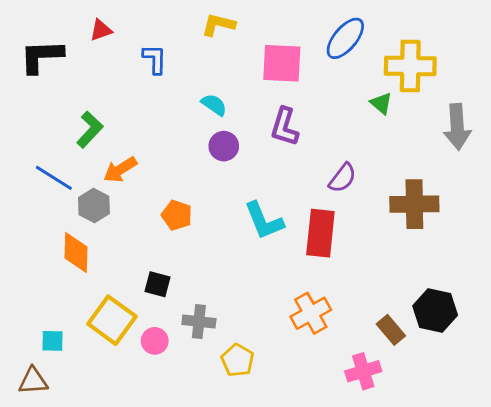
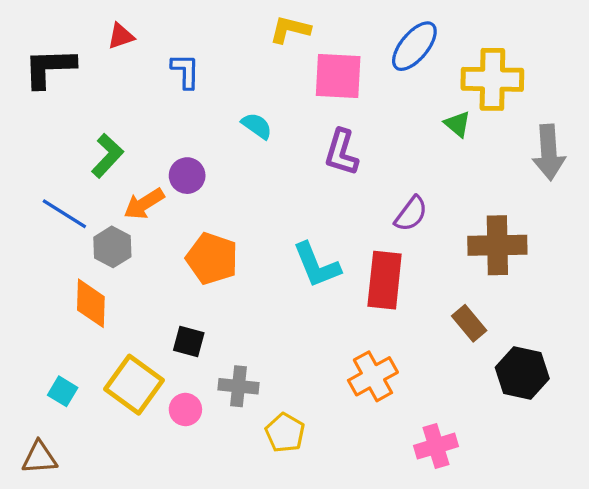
yellow L-shape: (218, 25) -> (290, 30), moved
purple circle: (224, 146) -> (187, 176), moved
orange pentagon: (177, 215) -> (212, 259), size x1.4
brown rectangle: (391, 330) -> (469, 323), moved
cyan square: (52, 341) -> (63, 391), moved, turned 30

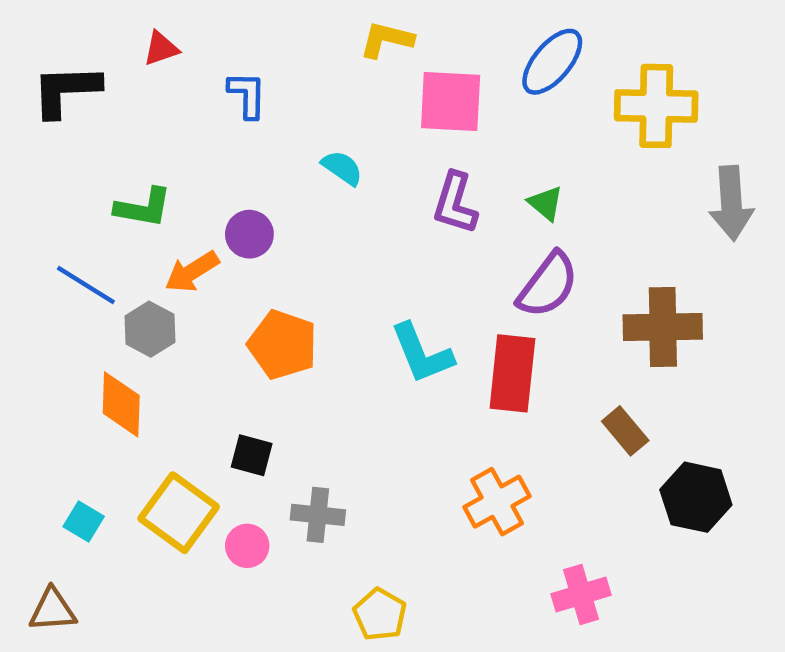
green triangle: (458, 124) -> (546, 203), moved
green L-shape: (107, 156) -> (143, 208), turned 57
purple semicircle: (411, 214) -> (548, 285), size x1.4
yellow pentagon: (285, 433) -> (380, 614), moved

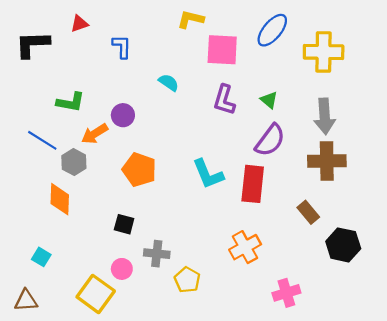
gray arrow: (731, 203) -> (325, 116), moved
yellow square: (179, 513) -> (96, 294), moved
yellow pentagon: (380, 614) -> (187, 280), moved

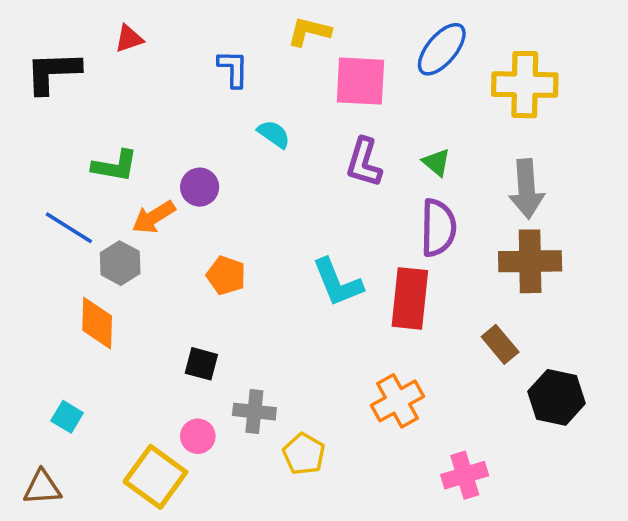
blue L-shape: (122, 47) -> (233, 69), moved
purple semicircle: (270, 140) -> (438, 228), turned -36
orange pentagon: (139, 170) -> (226, 275), size x0.7

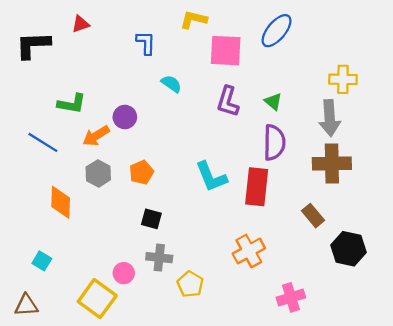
yellow cross: (525, 85) -> (343, 79), moved, size x0.7
gray hexagon: (120, 263) -> (98, 173), moved
orange pentagon: (226, 275) -> (141, 172), turned 30
black square: (201, 364) -> (151, 219), moved

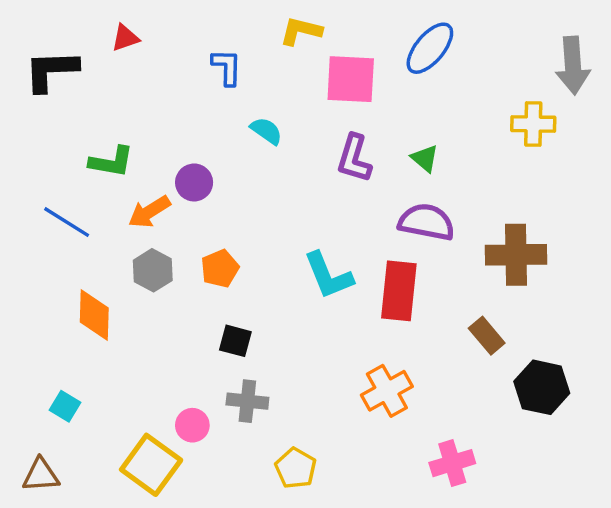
gray arrow: (330, 118) -> (573, 65), moved
purple semicircle: (274, 142) -> (426, 222), turned -80
yellow pentagon: (190, 284) -> (296, 468), moved

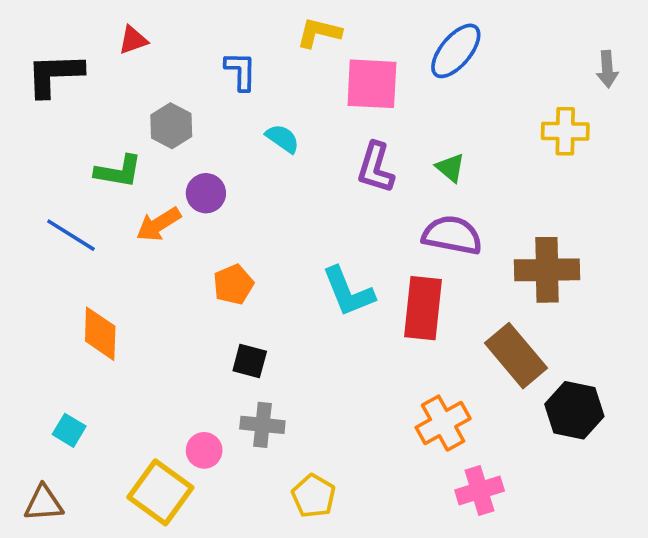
gray arrow: (573, 65) -> (607, 69), size x0.6
gray hexagon: (153, 270) -> (171, 126), moved
brown rectangle: (487, 336) -> (516, 356), size x1.6
orange cross: (387, 391) -> (443, 423), moved

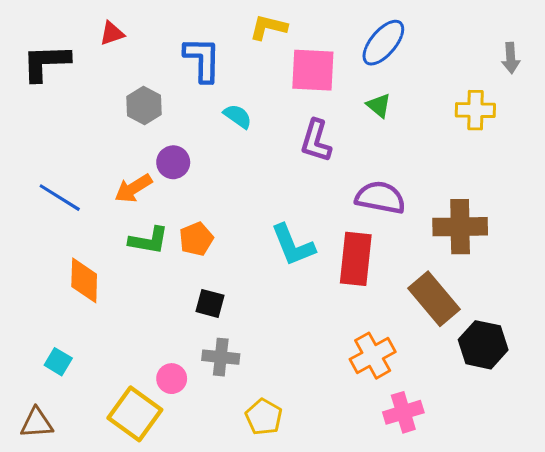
blue L-shape: (241, 71) -> (202, 59), size x1.4
green triangle: (450, 168) -> (379, 105), moved
green L-shape: (118, 171) -> (149, 240), moved

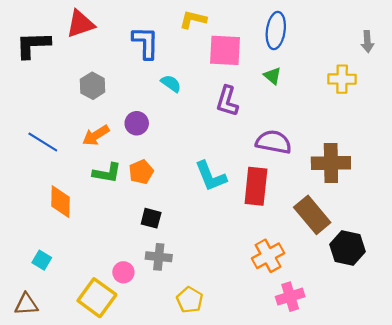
red triangle: (112, 33) -> (80, 24), size x1.6
blue ellipse: (383, 43) -> (276, 31), turned -32
gray hexagon: (144, 105) -> (93, 86), moved
purple circle: (173, 162) -> (137, 123), moved

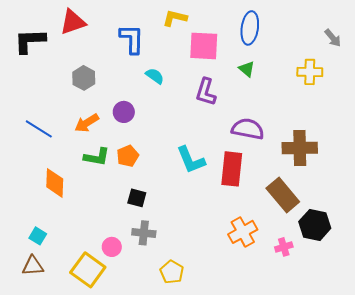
gray arrow: (367, 42) -> (333, 38), turned -36
pink cross: (290, 297) -> (284, 247), moved, size x0.7
brown triangle: (26, 304) -> (33, 266), moved

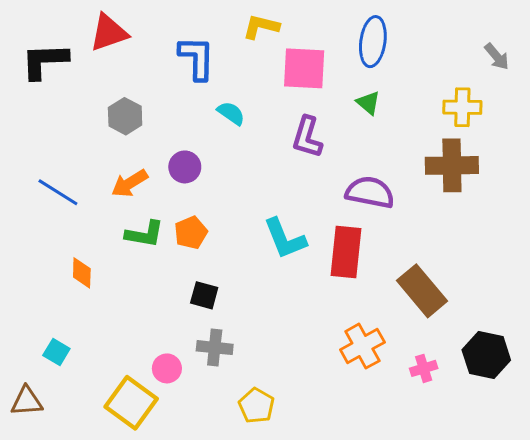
brown cross: (300, 148) -> (452, 165), moved
orange diamond: (55, 183) -> (82, 273), size x0.7
black hexagon: (315, 225) -> (486, 355), moved
brown triangle: (33, 266) -> (27, 401), moved

